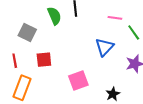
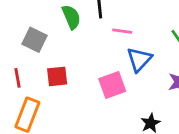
pink line: (115, 18) -> (122, 31), moved
pink square: (78, 80) -> (112, 85), moved

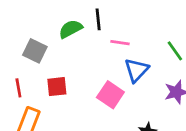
green semicircle: (71, 17) -> (71, 29), turned -95
pink square: (112, 85) -> (110, 95), turned -36

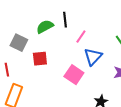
pink line: (120, 43) -> (81, 37), turned -64
red square: (57, 87) -> (40, 59), moved

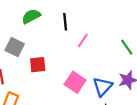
green semicircle: (45, 27) -> (31, 16), moved
blue triangle: (93, 57) -> (103, 87), moved

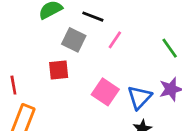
black line: (65, 22) -> (93, 17), turned -63
gray square: (15, 47) -> (74, 40), moved

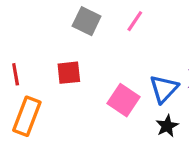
red square: (59, 70) -> (69, 73), moved
pink square: (105, 92) -> (124, 100), moved

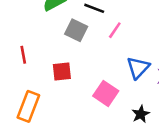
red line: (16, 74) -> (23, 55), moved
blue triangle: (164, 89) -> (138, 68), moved

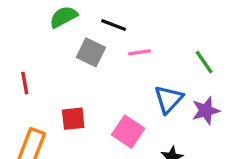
pink line: (115, 30) -> (139, 52), turned 48
red square: (62, 72) -> (73, 119), moved

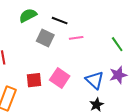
blue triangle: (169, 99) -> (95, 80), moved, turned -30
pink square: (128, 132) -> (60, 78), moved

